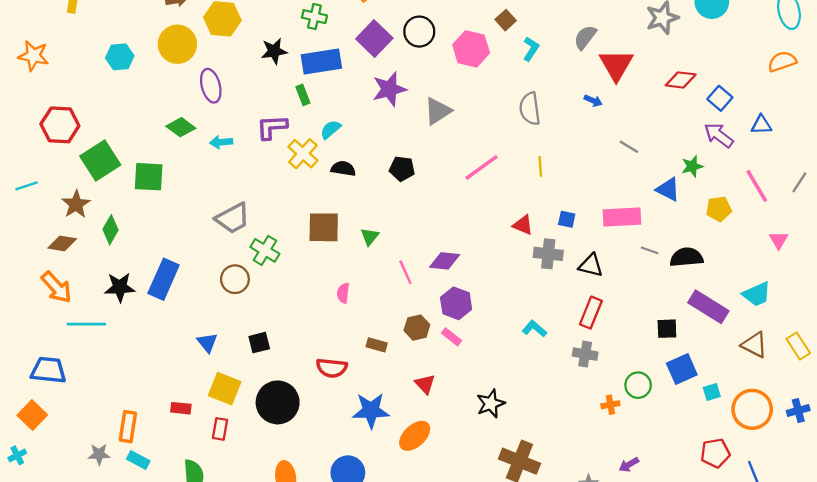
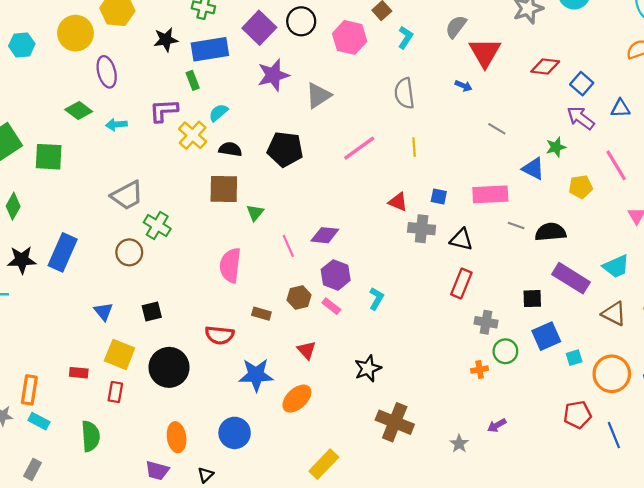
black pentagon: (402, 169) -> (285, 149), size x1.5
brown square: (324, 227) -> (224, 189), moved
pink semicircle: (343, 293) -> (230, 265), size x1.8
cyan L-shape: (534, 329) -> (376, 299), moved, turned 80
gray cross: (585, 354) -> (486, 322), moved

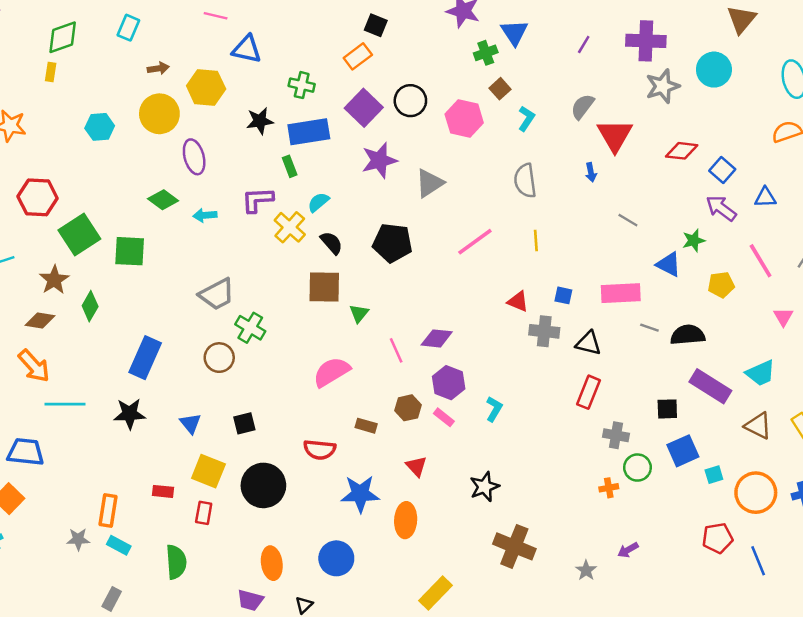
blue arrow: (463, 86) -> (591, 172), turned 56
black semicircle: (230, 149) -> (332, 243), turned 40
black star: (22, 260) -> (130, 414), moved
pink semicircle: (230, 265) -> (332, 372), turned 52
orange ellipse: (297, 399) -> (406, 520), turned -44

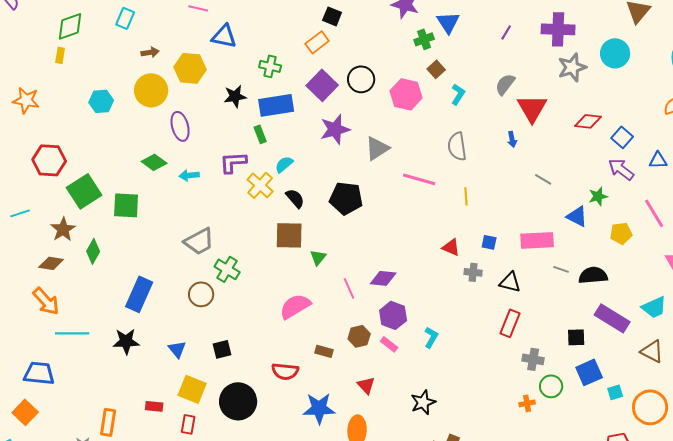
pink line: (475, 242) -> (419, 179), moved, turned 52
gray cross: (544, 331) -> (473, 272), size x0.7

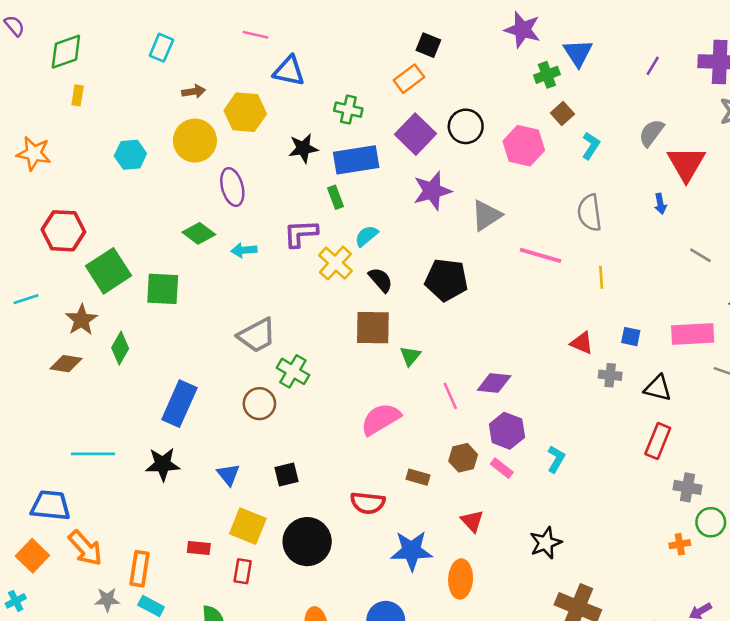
green diamond: (70, 26) -> (66, 52), moved
orange arrow: (46, 301) -> (85, 548), moved

